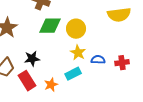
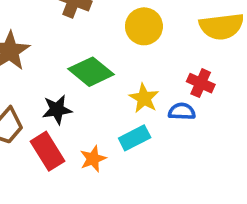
green diamond: (50, 26) -> (91, 72), moved, turned 40
yellow circle: (76, 29) -> (144, 26), moved
red cross: (122, 63) -> (201, 83), moved, turned 32

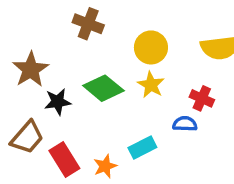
yellow star: (144, 98) -> (151, 85), moved
black star: (57, 110) -> (58, 102), moved

